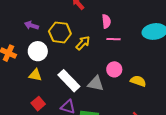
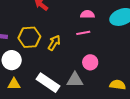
pink semicircle: (106, 21) -> (87, 14), moved, turned -72
yellow semicircle: (138, 81) -> (118, 85), moved

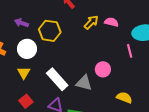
pink line: (83, 33) -> (130, 51), moved, turned 72
yellow arrow: (54, 43) -> (91, 22), moved
yellow triangle: (14, 84) -> (24, 73), turned 48

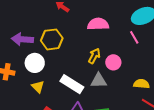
yellow arrow: (91, 22) -> (94, 56), moved
pink semicircle: (111, 22) -> (98, 24), moved, size x1.5
purple arrow: (21, 23) -> (22, 39), size x1.5

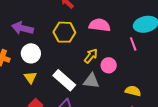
yellow hexagon: (52, 39) -> (64, 32), moved

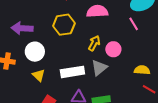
white rectangle: (64, 80) -> (72, 72), turned -40
gray triangle: (91, 81) -> (99, 68), turned -36

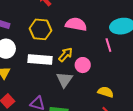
gray triangle: (99, 68) -> (64, 80), turned -30
white rectangle: (72, 72) -> (40, 59), moved

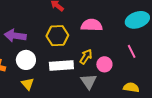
pink line: (108, 45) -> (132, 51), moved

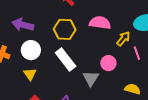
yellow arrow: (86, 57) -> (123, 39), moved
white rectangle: (61, 65) -> (66, 59), turned 50

